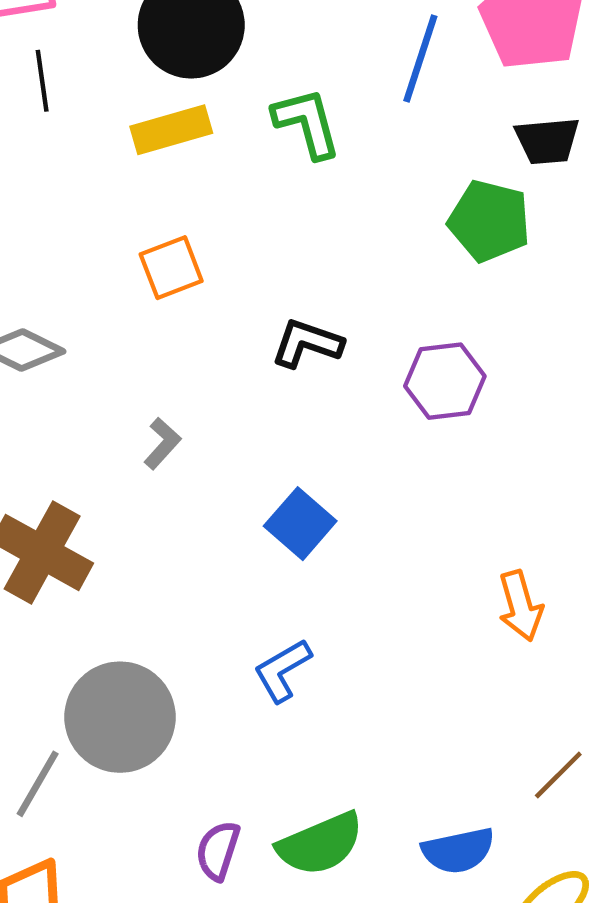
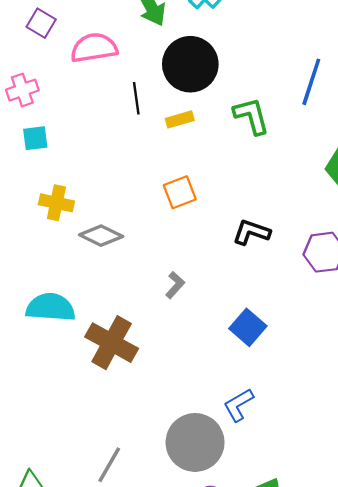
black line: (42, 81) -> (136, 98), moved
yellow rectangle: (171, 130) -> (180, 119), size x0.7
gray circle: (120, 717) -> (195, 442), moved

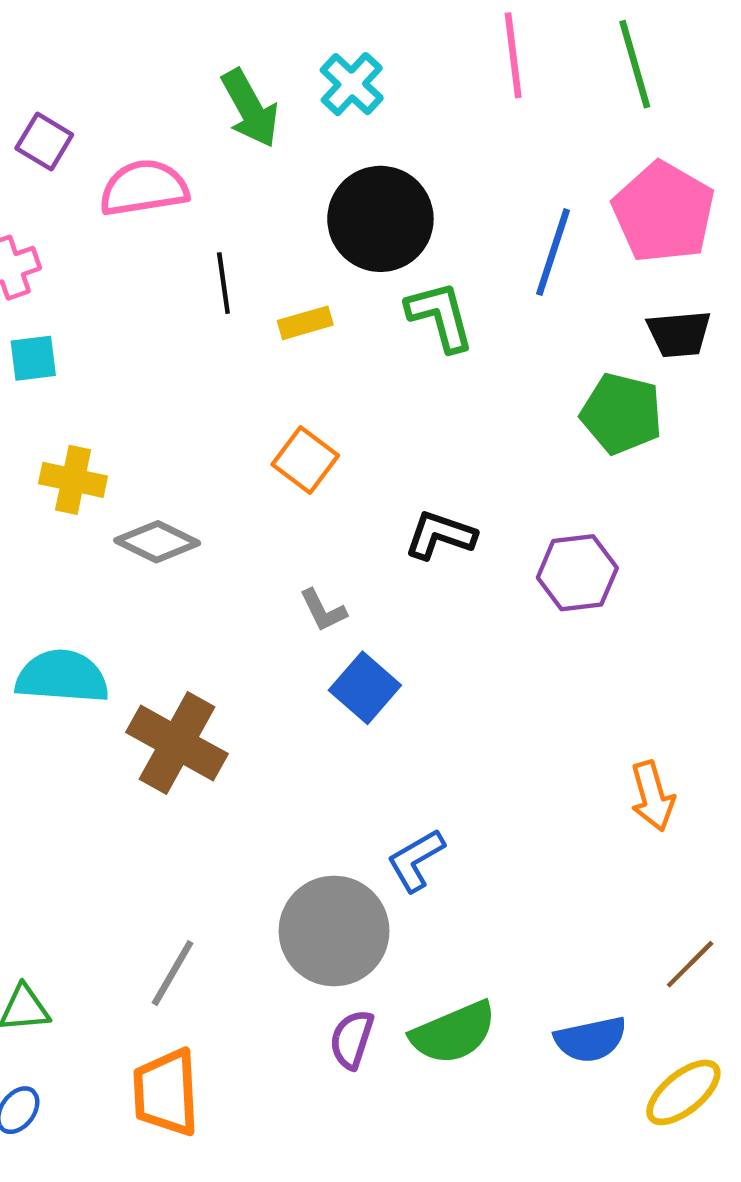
black circle: (190, 64) -> (380, 219), moved
orange square: (180, 192) -> (305, 460), turned -32
gray L-shape: (175, 285) -> (323, 610), moved, turned 112
blue square: (248, 327) -> (365, 688), moved

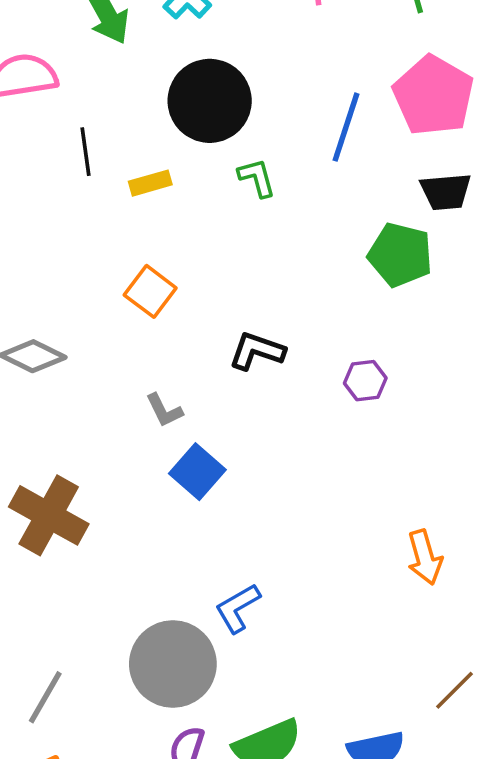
green L-shape: (440, 316) -> (257, 178), size x0.7
purple hexagon: (577, 573) -> (365, 381), size x0.7

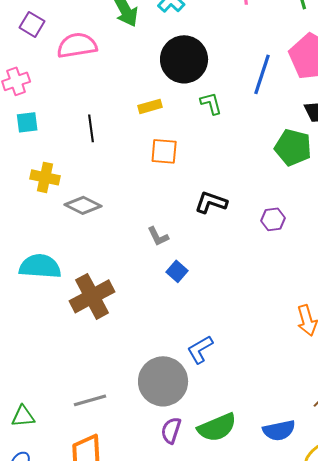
black line: (85, 152) -> (91, 128), moved
orange square: (150, 291) -> (164, 151), moved, turned -32
blue square: (197, 472) -> (177, 271), size x0.7
brown cross: (49, 515) -> (92, 296), turned 33
gray line: (45, 697) -> (90, 400), turned 44

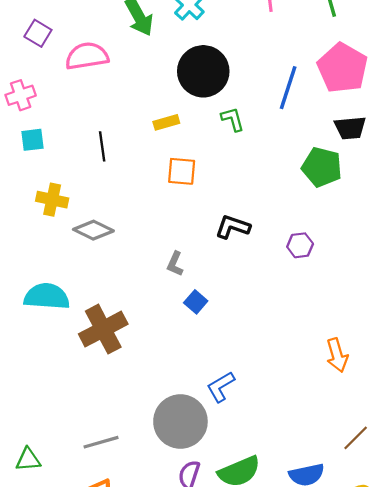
gray L-shape: (158, 236) -> (175, 264), turned 50

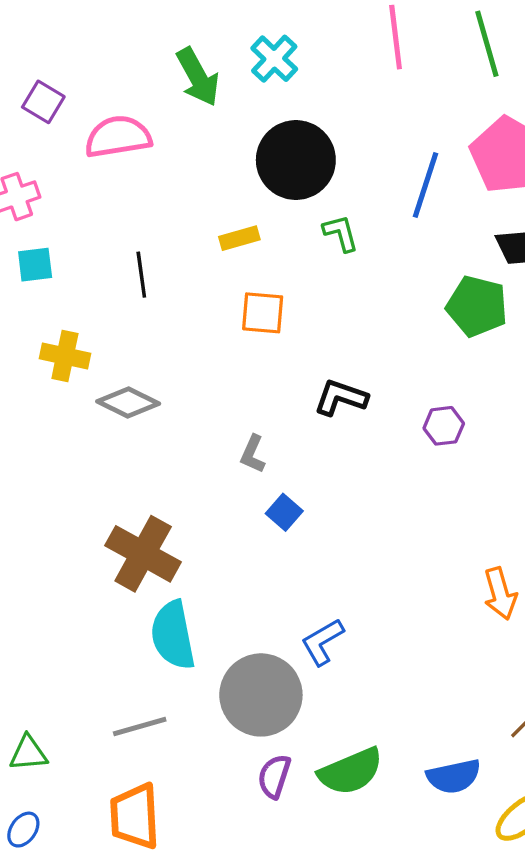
cyan semicircle: (47, 296) -> (173, 635), moved, turned -105
brown cross: (103, 329) -> (143, 554), turned -33

